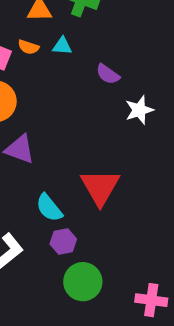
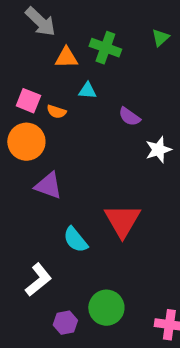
orange semicircle: (29, 47) -> (56, 112), moved
purple hexagon: (63, 241) -> (65, 323), moved

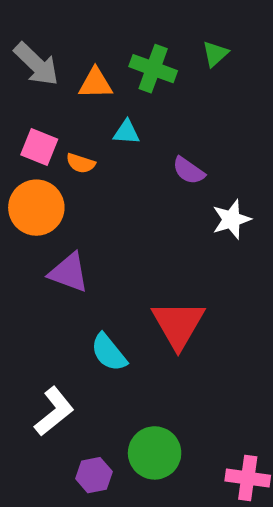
gray arrow: (40, 22) -> (36, 64), moved
green triangle: (160, 38) -> (215, 54), moved

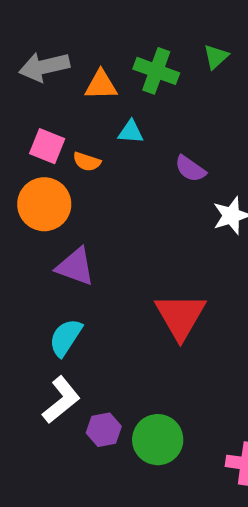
gray arrow: (36, 64) -> (44, 67), turned 123
cyan semicircle: (109, 352) -> (66, 338), moved, turned 72
purple hexagon: (94, 475) -> (104, 430), moved

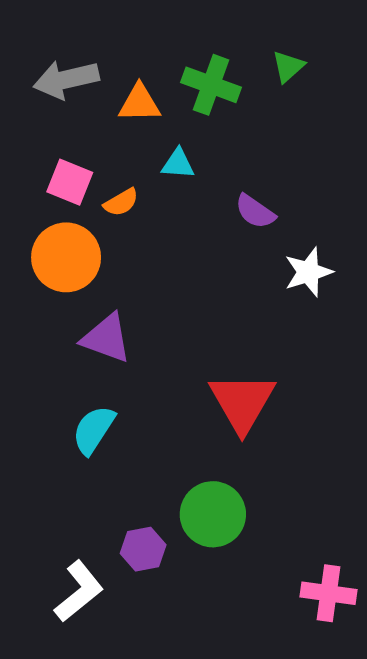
orange semicircle: (87, 162) -> (121, 202), turned -48
white L-shape: (61, 400) -> (79, 591), moved
green circle: (158, 440) -> (213, 514), moved

